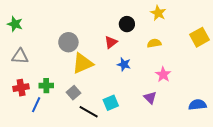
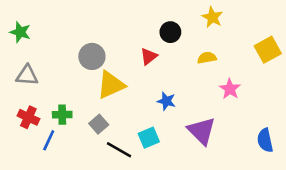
blue star: (124, 64) -> (166, 101), moved
pink star: (163, 74) -> (230, 89), moved
red cross: (21, 88) -> (28, 117), turned 35
purple triangle: (150, 98) -> (201, 131), size x1.6
blue semicircle: (198, 105) -> (265, 140), turned -96

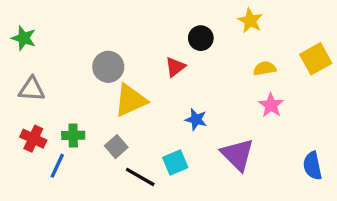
yellow semicircle: (207, 58) -> (265, 68), moved

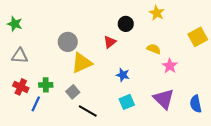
yellow semicircle: (265, 68) -> (154, 49), moved, turned 32
purple triangle: (238, 155) -> (164, 99), moved
cyan square: (175, 163) -> (127, 102), moved

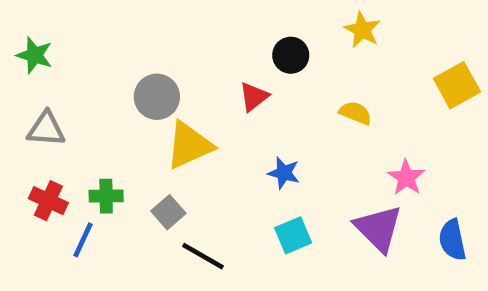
pink star: (170, 66) -> (406, 178), moved

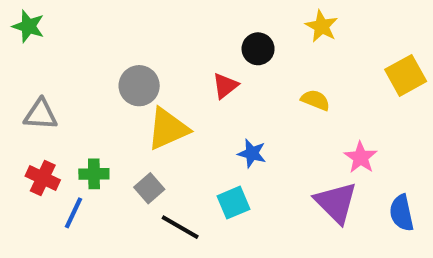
green star: (34, 55) -> (28, 26), moved
cyan square: (293, 235) -> (233, 203), moved

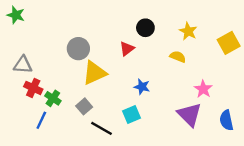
yellow star: (322, 26) -> (188, 31), moved
green cross: (94, 174) -> (53, 98), turned 35
red cross: (43, 178) -> (33, 88), moved

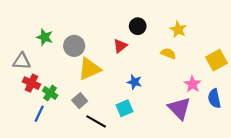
green star: (16, 15) -> (45, 37), moved
yellow square: (229, 43) -> (217, 60), moved
blue semicircle: (226, 120) -> (214, 98), moved

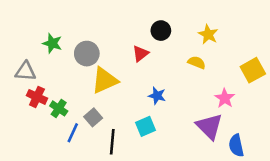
blue semicircle: (214, 98) -> (236, 146), moved
blue line: (39, 114) -> (73, 133), moved
black line: (96, 121) -> (112, 142), turned 65

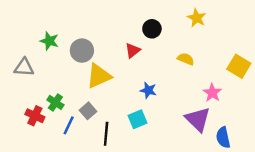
yellow star: (208, 34) -> (197, 18), moved
yellow square: (253, 70) -> (239, 66), turned -30
red cross: (37, 97) -> (35, 116), moved

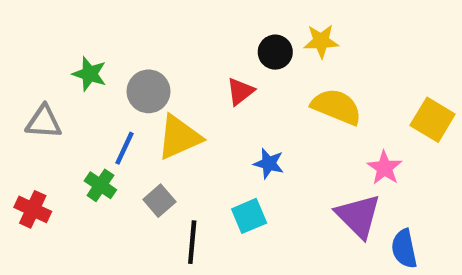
yellow star: (197, 18) -> (321, 41), moved, turned -30
yellow semicircle: (186, 59) -> (336, 107), size x1.6
red cross: (35, 116) -> (33, 209), moved
blue line: (69, 125) -> (124, 148), moved

